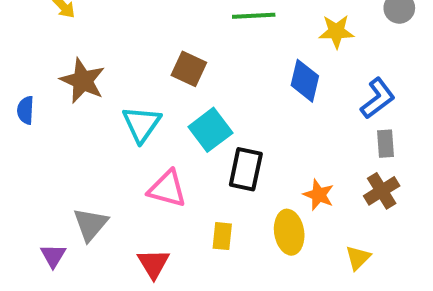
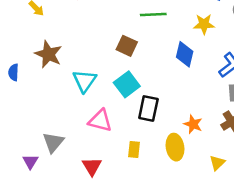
brown square: (189, 69) -> (127, 46), moved

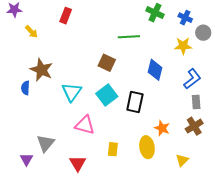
yellow star: (204, 24) -> (183, 46), moved
blue semicircle: (13, 72) -> (25, 88), moved
black rectangle: (148, 109) -> (135, 102), moved

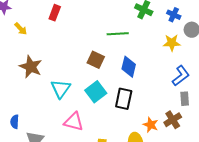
blue diamond: (155, 70) -> (129, 67), moved
blue semicircle: (25, 88) -> (15, 122), moved
brown cross: (194, 126) -> (173, 120), moved

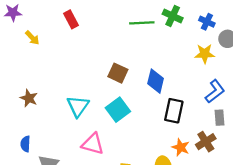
red rectangle: (55, 13) -> (71, 19), turned -49
green line: (118, 34) -> (142, 23), moved
brown star: (31, 67) -> (29, 98), moved, size x0.7
black rectangle: (124, 99) -> (174, 111), moved

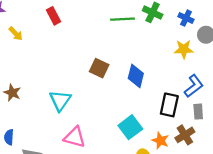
cyan square: (118, 110) -> (130, 127), moved
black rectangle: (174, 111) -> (169, 105), moved

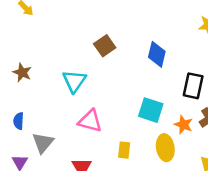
brown square: (99, 68) -> (105, 46), moved, turned 30
cyan square: (130, 127) -> (151, 110), turned -35

